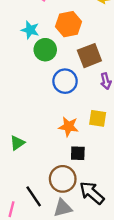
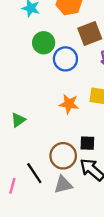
green circle: (45, 50) -> (44, 43), moved
black square: (78, 153) -> (87, 143), moved

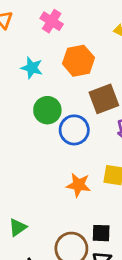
green triangle: (18, 120) -> (18, 227), moved

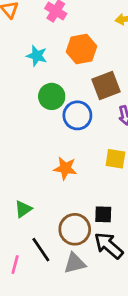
orange star: (78, 185) -> (65, 168), moved

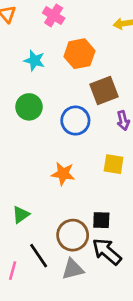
green circle: (52, 96) -> (29, 107), moved

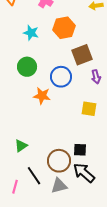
orange star: (63, 174) -> (42, 96), moved

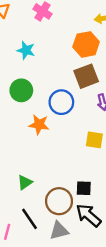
orange hexagon: (64, 28) -> (86, 44), moved
green triangle: (21, 146) -> (25, 182), moved

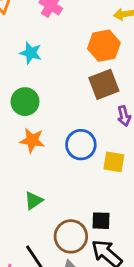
blue circle: (61, 102) -> (81, 145), moved
orange star: (39, 125) -> (32, 140), moved
green triangle: (25, 182) -> (34, 201), moved

